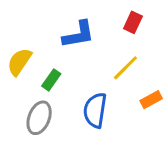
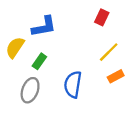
blue L-shape: (78, 35) -> (44, 27), moved
yellow line: (125, 68) -> (109, 52), moved

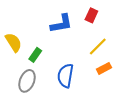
blue L-shape: (44, 27) -> (61, 24), moved
yellow semicircle: (15, 47) -> (13, 42), turned 114

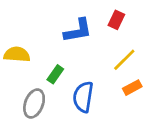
yellow semicircle: (13, 42) -> (17, 54), turned -54
green rectangle: (35, 55) -> (55, 74), moved

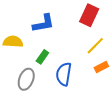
red rectangle: (116, 20) -> (89, 15), size x1.5
blue L-shape: (78, 31) -> (43, 23), moved

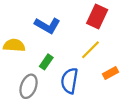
blue L-shape: (43, 23) -> (47, 25), turned 40
yellow line: (95, 46) -> (91, 50), moved

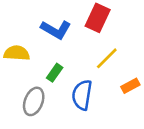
red rectangle: (97, 17) -> (98, 18), moved

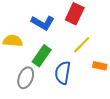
green rectangle: (55, 73) -> (42, 56), size x1.5
orange rectangle: (130, 86) -> (100, 66), turned 40

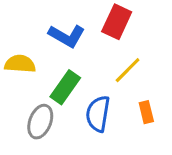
orange rectangle: (100, 66) -> (146, 112), moved, turned 64

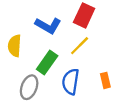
yellow semicircle: (20, 64) -> (15, 46), turned -90
yellow line: (128, 70) -> (80, 46), moved

